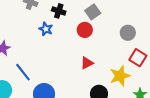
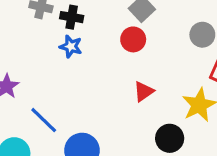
black cross: (59, 11) -> (72, 17), moved

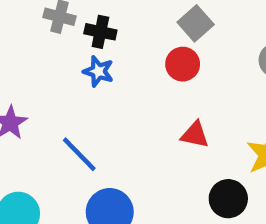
red triangle: (144, 92) -> (195, 135), turned 45
blue line: (44, 120) -> (79, 154), moved

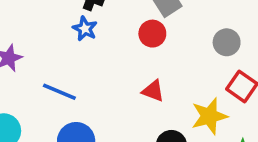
blue line: (79, 154) -> (59, 92), turned -32

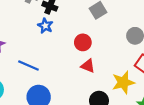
red circle: (152, 34) -> (83, 42), moved

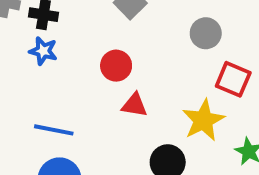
blue line: (28, 65) -> (54, 130), moved

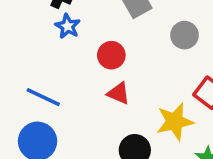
gray circle: (206, 33) -> (185, 35), moved
blue star: (43, 51) -> (68, 26), moved

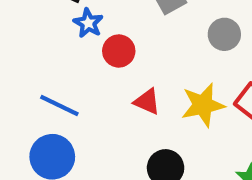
red circle: (111, 55) -> (119, 51), moved
yellow star: (175, 122) -> (203, 105), moved

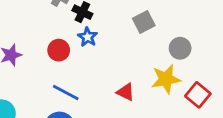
red circle: (119, 51) -> (59, 50), moved
yellow star: (203, 105) -> (166, 79), moved

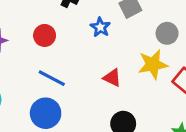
blue star: (88, 37) -> (100, 27), moved

